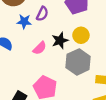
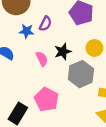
yellow circle: (81, 35) -> (94, 48), moved
pink semicircle: (40, 48) -> (42, 59), turned -72

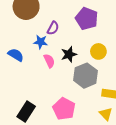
blue star: (27, 31) -> (41, 42), moved
pink pentagon: (46, 99) -> (64, 109), moved

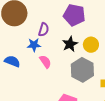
black star: (69, 54) -> (70, 44), moved

